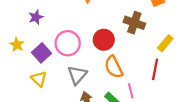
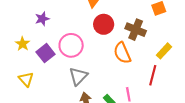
red circle: (104, 40) -> (104, 24), moved
orange semicircle: (114, 67) -> (122, 53), moved
yellow triangle: (39, 79) -> (26, 79), moved

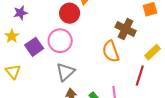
purple star: (42, 19) -> (20, 13), moved
red circle: (104, 24) -> (70, 13), moved

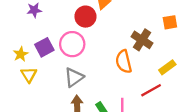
yellow star: (12, 36) -> (21, 54), moved
yellow triangle: (13, 72) -> (29, 75), moved
red line: (140, 76) -> (151, 90), turned 36

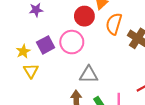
orange semicircle: (124, 62) -> (114, 24), moved, turned 30
gray triangle: (74, 77) -> (89, 75), moved, turned 36

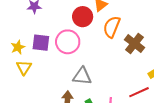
purple square: (46, 45) -> (41, 43), turned 30

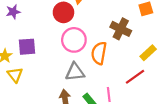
orange semicircle: (112, 27) -> (99, 53), moved
pink circle: (68, 42) -> (74, 40), moved

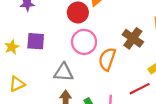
gray triangle: (75, 72) -> (64, 72), moved
yellow triangle: (15, 75) -> (17, 84), moved, turned 35

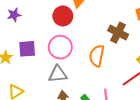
pink circle: (84, 42) -> (60, 47), moved

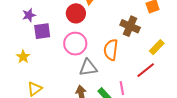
purple square: (27, 49) -> (42, 31), moved
gray triangle: (58, 74) -> (88, 68), moved

